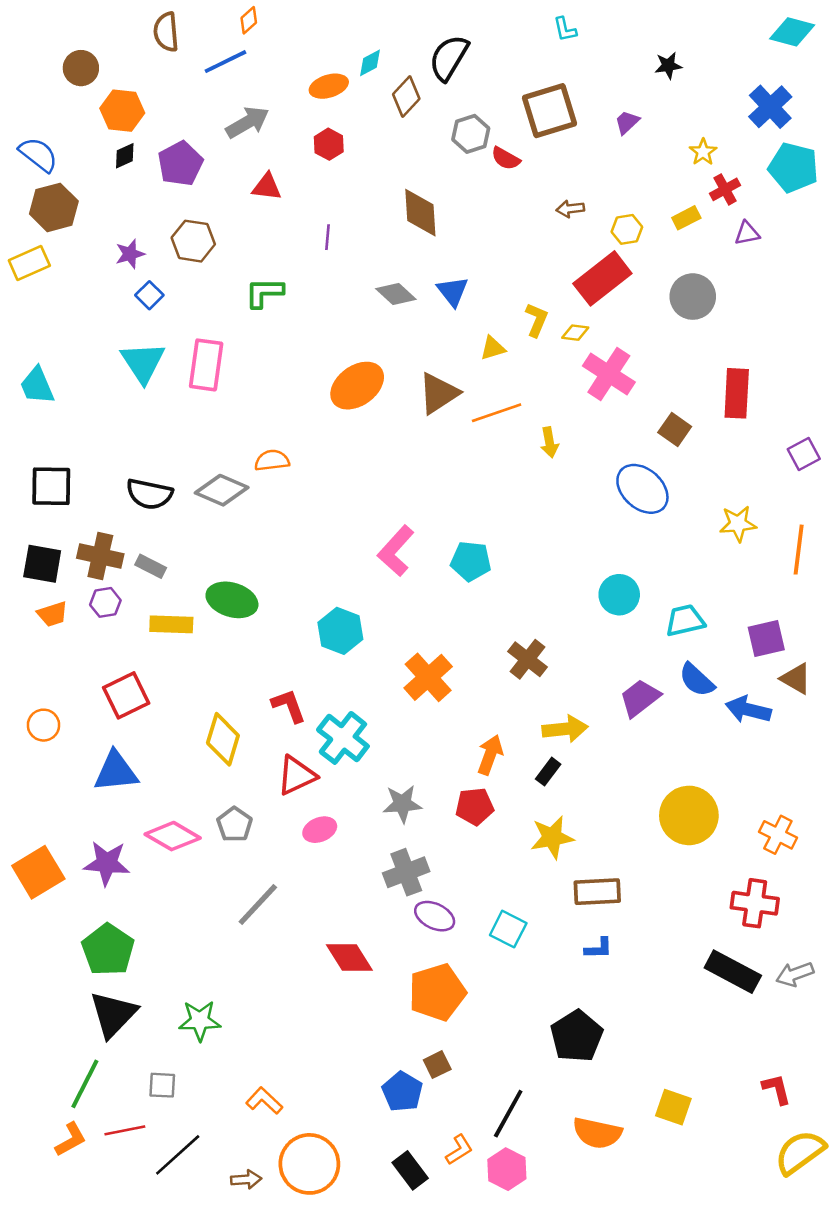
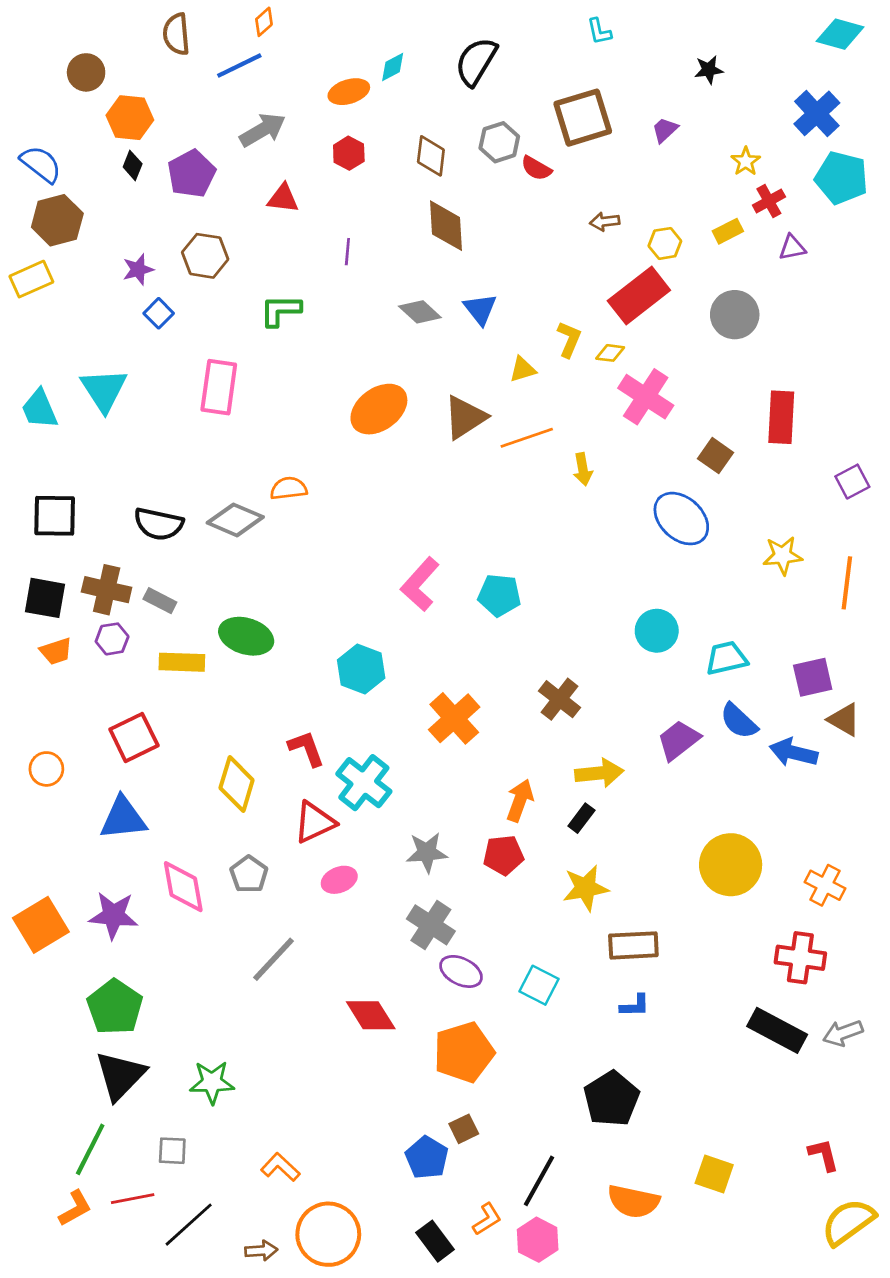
brown diamond: (406, 96) -> (431, 156), moved, turned -36
black diamond: (125, 156) -> (133, 165), turned -44
cyan triangle: (143, 362) -> (104, 390), moved
pink diamond: (173, 836) -> (183, 887), turned 50
gray cross: (406, 872) -> (431, 925), turned -36

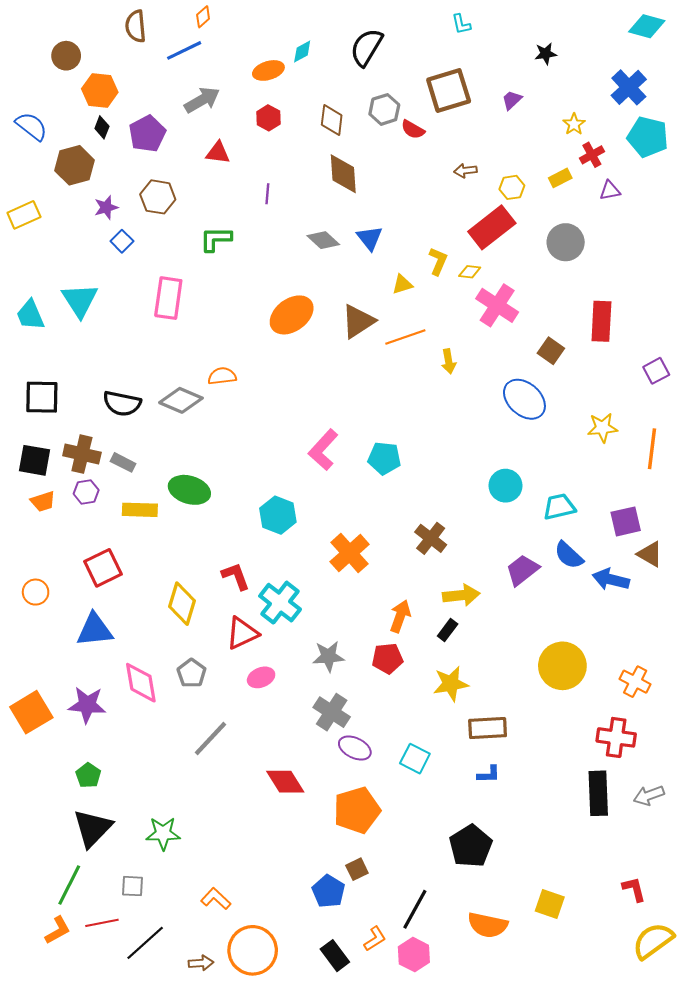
brown hexagon: (57, 220) -> (75, 165), moved
green pentagon: (115, 1007) -> (88, 775), size x0.6
black rectangle: (777, 1030) -> (598, 793), turned 60

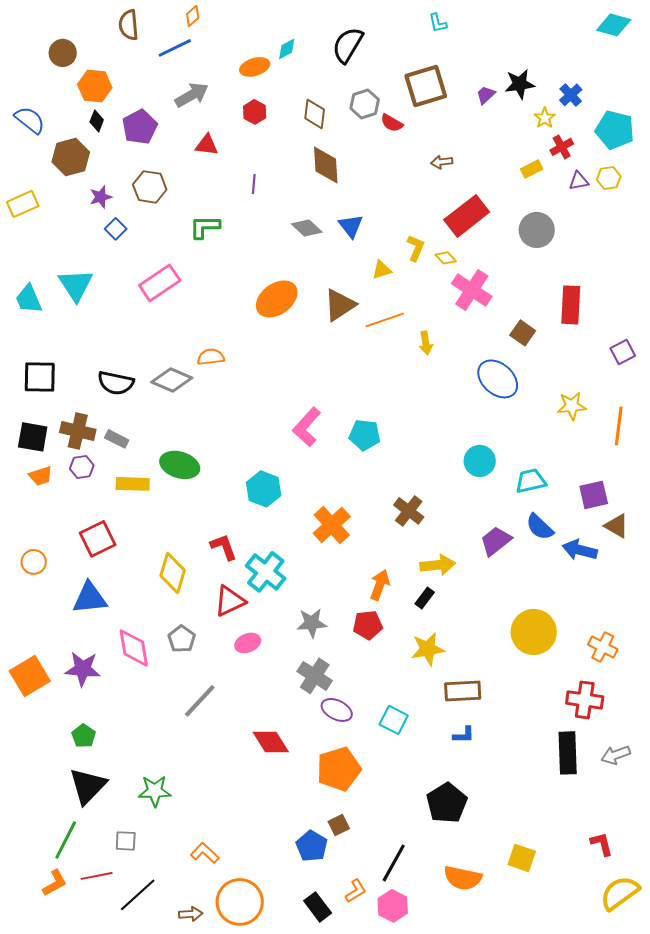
black star: (546, 54) -> (520, 84), moved, size x1.4
blue cross: (629, 87) -> (571, 95), moved, size x0.7
yellow hexagon: (512, 187) -> (609, 178), moved
yellow diamond: (470, 272) -> (446, 258), turned 40
pink rectangle: (168, 298) -> (160, 283), turned 48

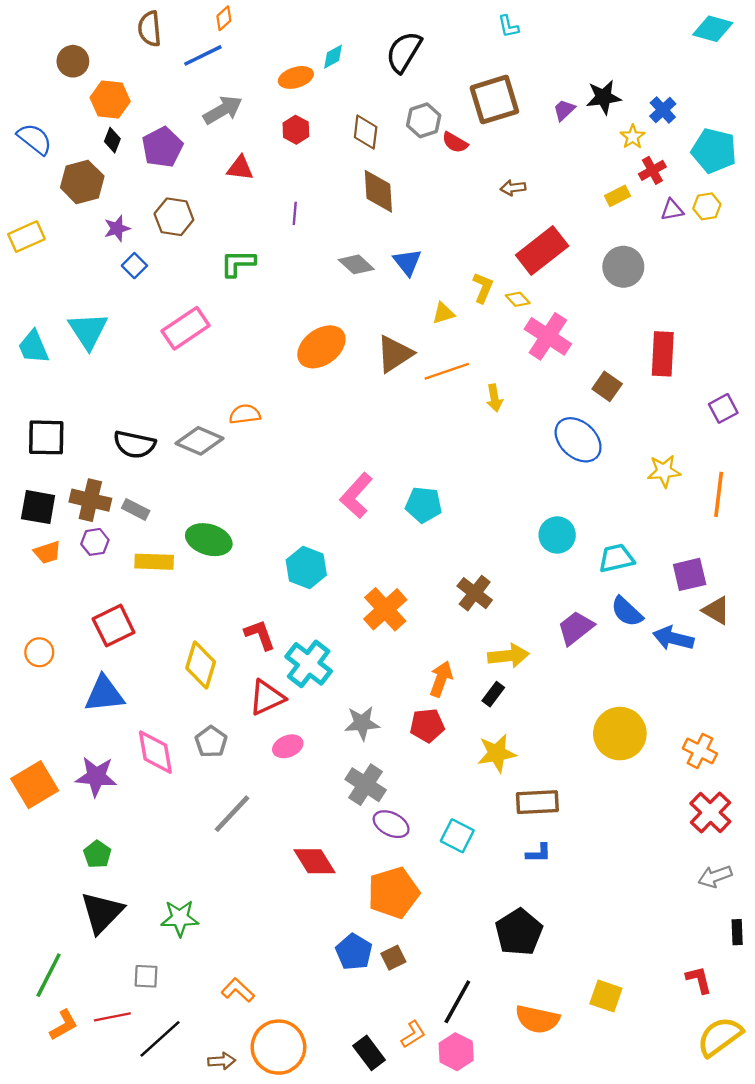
red cross: (585, 700) -> (710, 813), moved, turned 36
black rectangle: (568, 753) -> (737, 932), moved, size x0.5
green line: (66, 840) -> (49, 975), moved
blue pentagon: (312, 846) -> (354, 952), moved

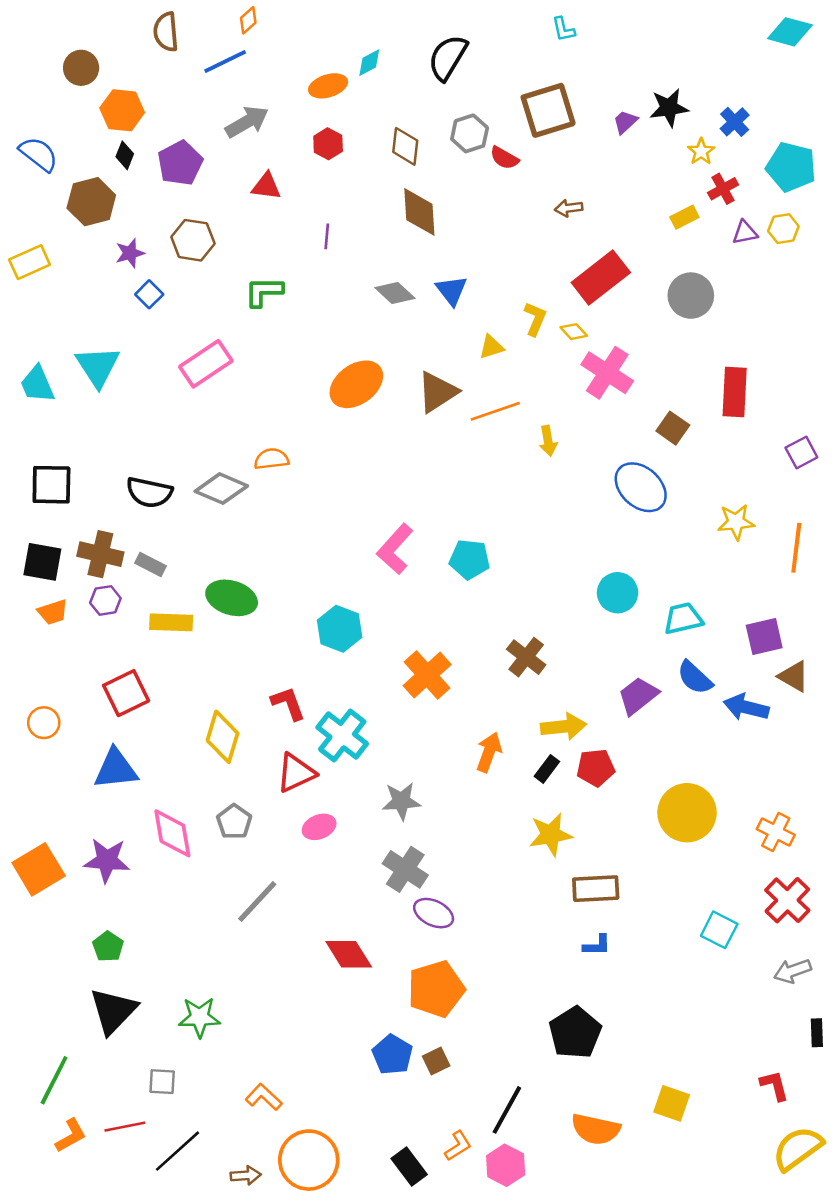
red pentagon: (427, 725) -> (596, 768), moved
cyan square: (457, 836) -> (719, 930), moved

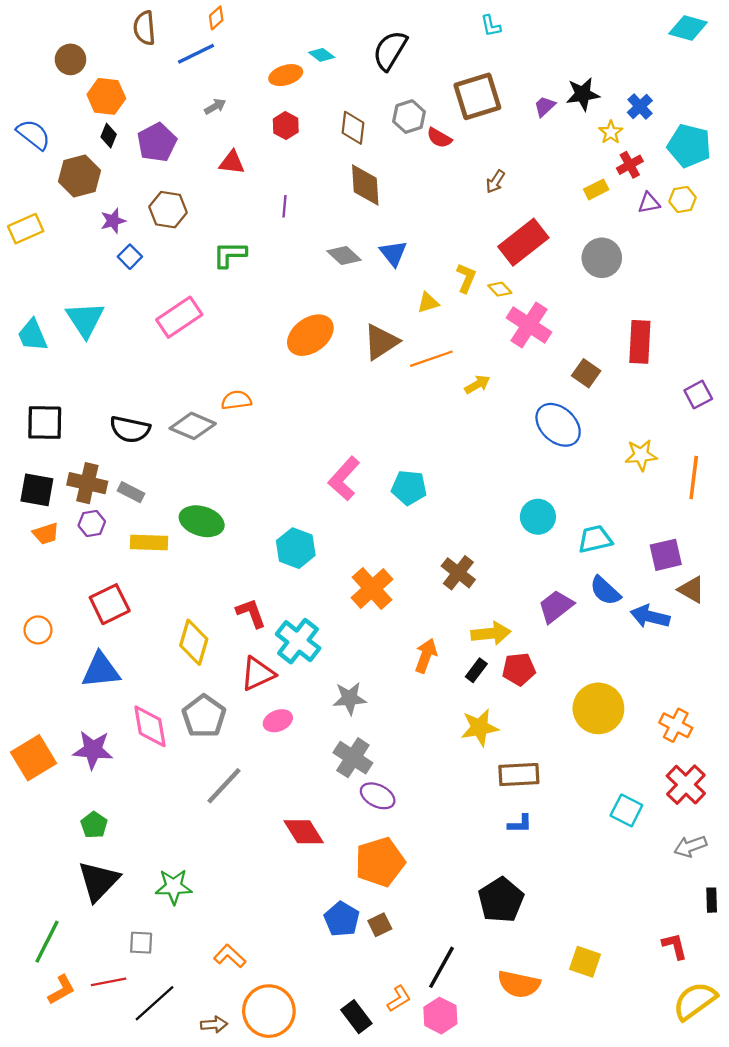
cyan diamond: (369, 63) -> (322, 55), turned 65
gray arrow: (247, 122) -> (215, 106), size x0.6
brown arrow: (569, 208) -> (495, 182), turned -50
yellow arrow: (548, 441) -> (477, 384), turned -110
gray pentagon: (234, 822) -> (204, 716), size x1.4

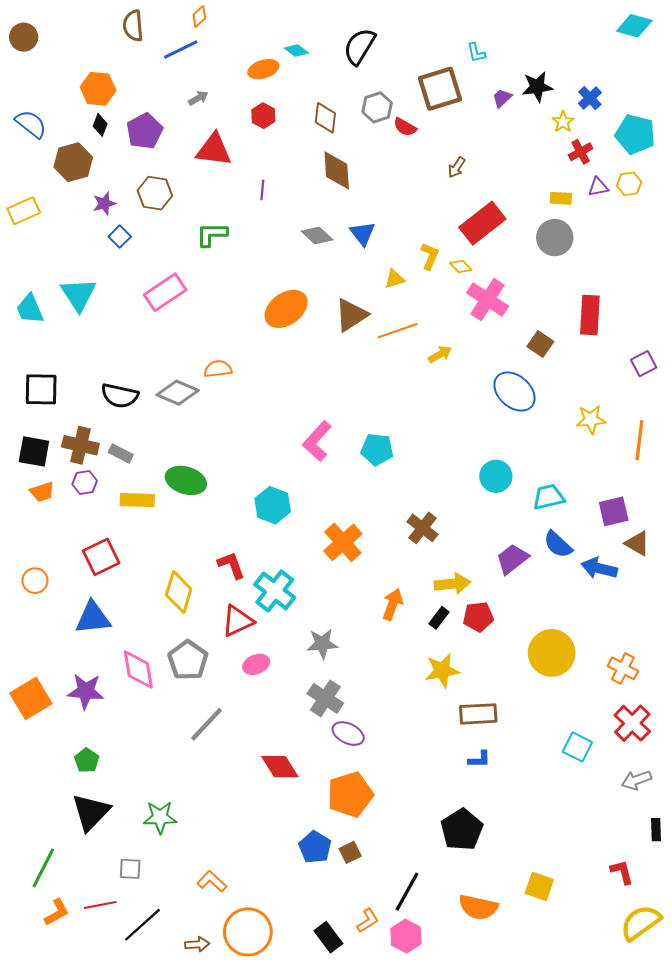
cyan L-shape: (491, 26) -> (476, 53), moved
brown circle: (70, 59) -> (24, 37), moved
red triangle: (232, 163) -> (214, 150), size x1.5
yellow rectangle: (596, 189) -> (561, 198), moved, turned 30

